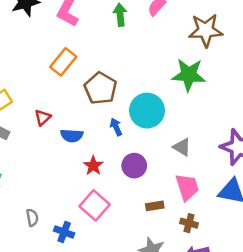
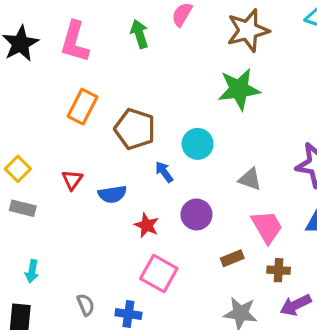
cyan circle: (147, 111) -> (198, 144), size x0.7

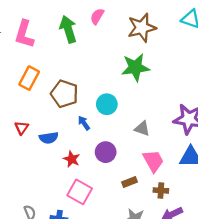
green arrow: (139, 34) -> (68, 29), size x1.4

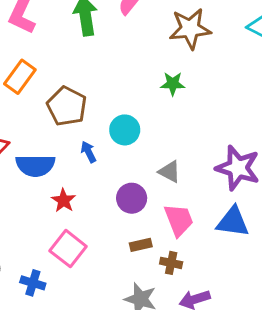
green star: (135, 67) -> (173, 84), size x0.6
blue semicircle: (49, 138) -> (35, 165), size x1.4
purple circle: (106, 152) -> (132, 198), moved
brown cross: (161, 190) -> (171, 263), moved

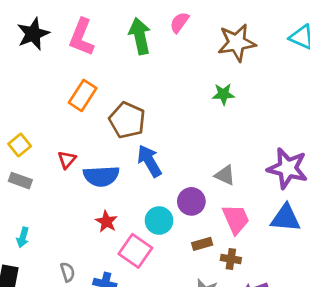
cyan circle: (125, 130) -> (159, 221), moved
blue arrow: (88, 152) -> (149, 161), size x1.6
red star: (64, 200) -> (106, 222), moved

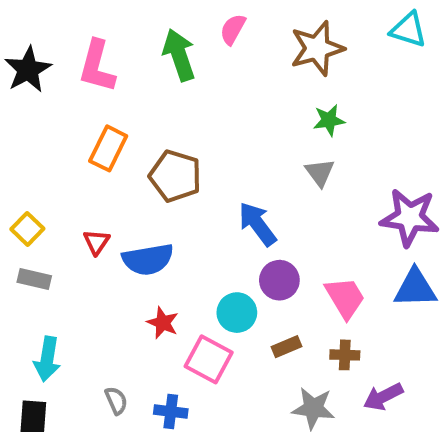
green star: (223, 94) -> (329, 120), moved
blue arrow: (149, 161) -> (257, 224), moved
gray triangle: (225, 175) -> (320, 173), moved, turned 35
cyan arrow: (23, 237) -> (47, 359), size x1.5
brown rectangle: (202, 244) -> (286, 347), moved

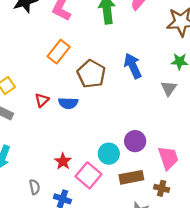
blue arrow: (257, 224) -> (133, 66), moved
blue semicircle: (148, 259) -> (68, 103), moved, size x0.7
red star: (163, 323) -> (63, 161), moved
brown rectangle: (286, 347) -> (131, 177), size x1.5

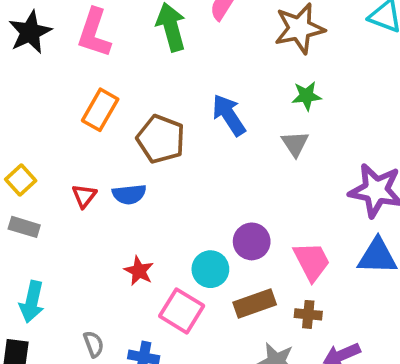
red star: (63, 161) -> (139, 271), moved

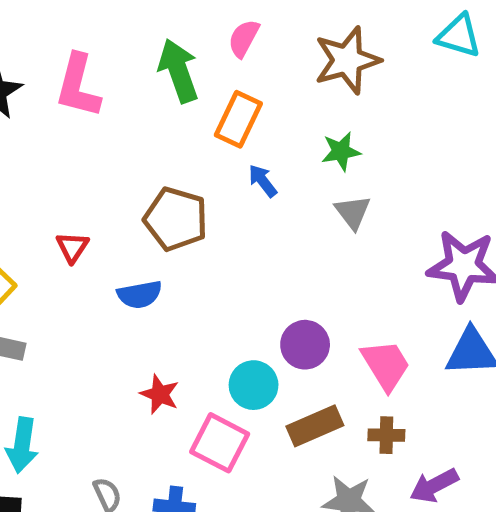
green star: (306, 96) -> (341, 151), moved
orange rectangle: (100, 110) -> (238, 119), moved
blue arrow: (229, 115) -> (263, 181), size x0.6
red triangle: (84, 196) -> (72, 247), moved

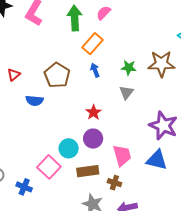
brown star: (347, 60) -> (161, 64), moved
red star: (160, 394) -> (93, 112), moved

